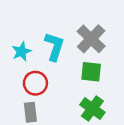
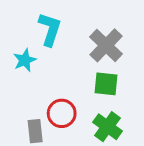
cyan L-shape: (54, 46) -> (50, 29), moved
red circle: (35, 83) -> (62, 113), moved

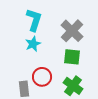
cyan star: (25, 60) -> (33, 44), moved

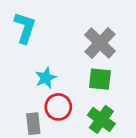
cyan L-shape: (34, 20) -> (25, 28), moved
cyan star: (33, 44) -> (46, 78), moved

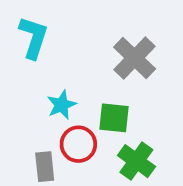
green square: (100, 79) -> (114, 118), moved

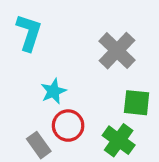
green square: (114, 118) -> (137, 103), moved
gray rectangle: (45, 167) -> (39, 145), turned -30

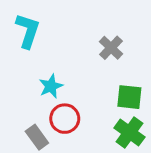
gray cross: (117, 51) -> (111, 48), size x0.7
green cross: (119, 140) -> (129, 132), moved

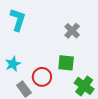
cyan star: (51, 86) -> (13, 64), moved
green square: (129, 97) -> (66, 63), moved

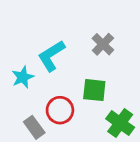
cyan L-shape: (18, 20) -> (51, 56), moved, turned -140
cyan star: (13, 64) -> (23, 77), moved

